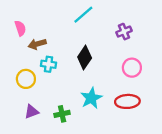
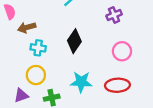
yellow circle: (26, 79) -> (36, 75), moved
cyan star: (91, 98) -> (81, 82), turned 30

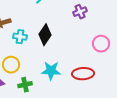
cyan cross: (38, 48) -> (20, 37), moved
pink circle: (122, 51) -> (101, 44), moved

